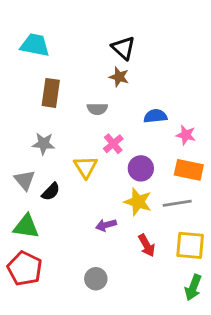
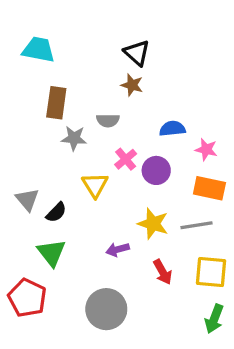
gray star: (44, 144) -> (74, 138), moved
purple circle: (141, 168) -> (156, 170), moved
green triangle: (26, 226) -> (51, 253), moved, turned 44
gray circle: (96, 279) -> (106, 309), size x1.6

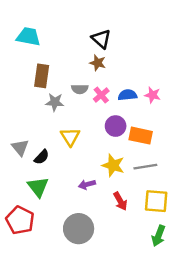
pink star: (206, 150) -> (153, 95), moved
pink cross: (126, 159) -> (101, 95), moved
orange rectangle: (209, 188) -> (141, 136), moved

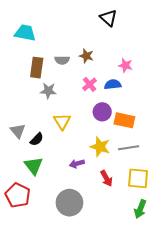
black triangle: (101, 39) -> (109, 18), moved
gray semicircle: (80, 89) -> (62, 60), moved
pink star: (153, 95) -> (125, 65), moved

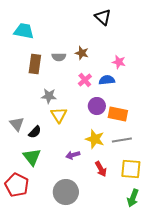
gray star: (48, 91) -> (49, 96), moved

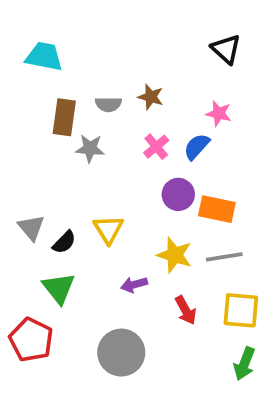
black triangle: (103, 17) -> (226, 49), moved
blue semicircle: (107, 80) -> (197, 147), turned -42
gray star: (49, 96) -> (90, 148), moved
yellow triangle: (59, 115) -> (108, 229), moved

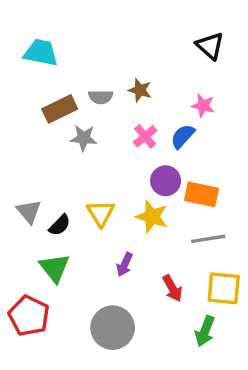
brown rectangle: (64, 117) -> (60, 109), turned 56
yellow star: (175, 255) -> (152, 217), moved
purple arrow: (134, 285) -> (125, 264), turned -50
green arrow: (244, 364) -> (205, 331), moved

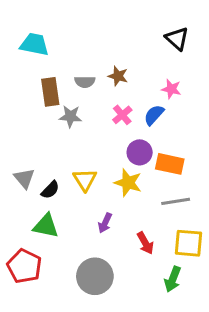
brown rectangle: (60, 109) -> (50, 92), turned -72
green triangle: (55, 268) -> (46, 226), turned -40

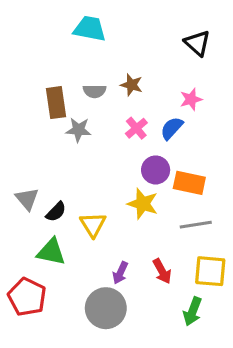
cyan trapezoid: (34, 44) -> (90, 29), moved
pink star: (171, 89) -> (191, 99), turned -30
yellow triangle: (85, 180) -> (93, 225), moved
purple arrow: (105, 223) -> (120, 273), moved

